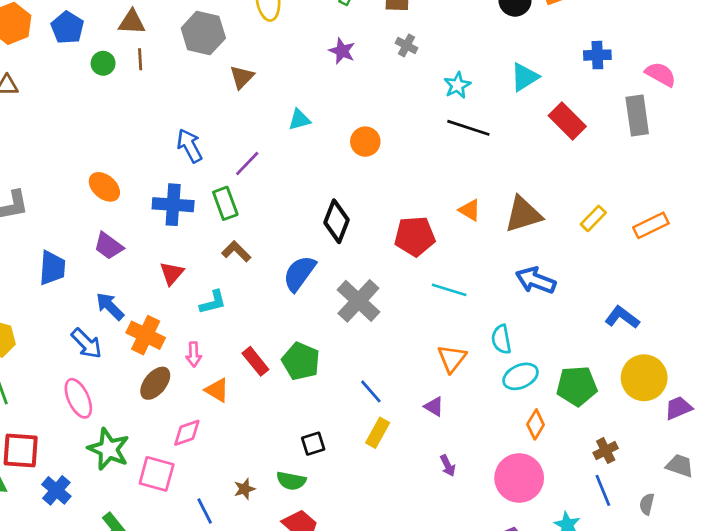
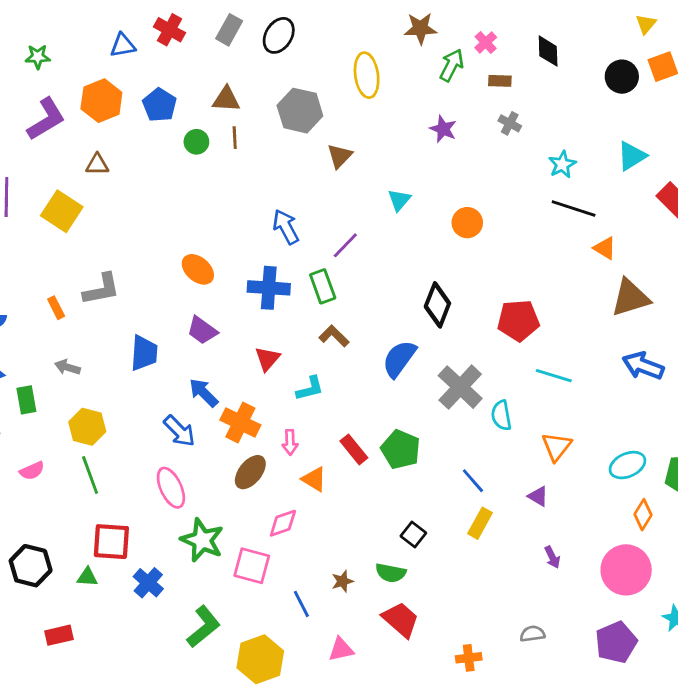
cyan triangle: (299, 120) -> (399, 200), turned -35
orange triangle: (470, 210) -> (605, 248), moved
cyan semicircle: (501, 339) -> (501, 415), moved
black square: (313, 444) -> (413, 535), turned -35

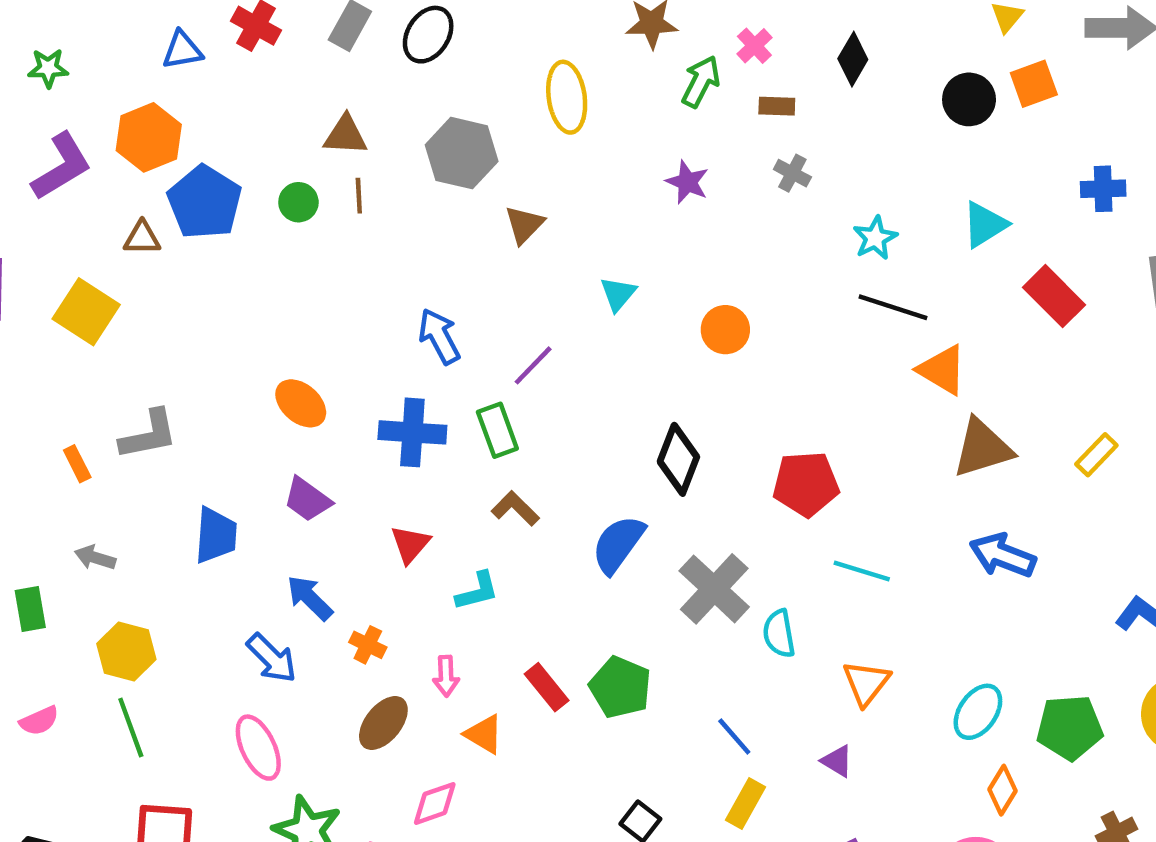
black diamond: (548, 51) -> (853, 59), turned 32
blue pentagon: (160, 105) -> (205, 202), moved, size x1.4
orange triangle: (605, 248) -> (942, 370), size x1.4
orange cross: (240, 423) -> (368, 645), size x0.6
cyan ellipse: (627, 465) -> (978, 712), turned -32

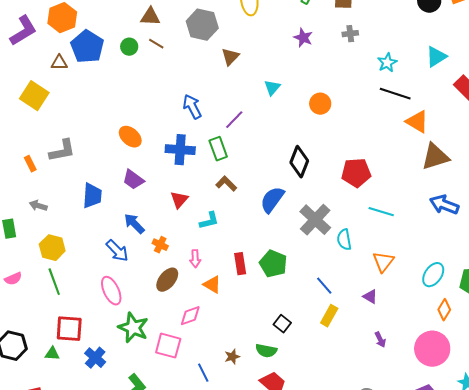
gray cross: (792, 173) -> (350, 34), turned -35
brown line: (359, 196) -> (156, 44), turned -56
red rectangle: (547, 687) -> (240, 264), turned 30

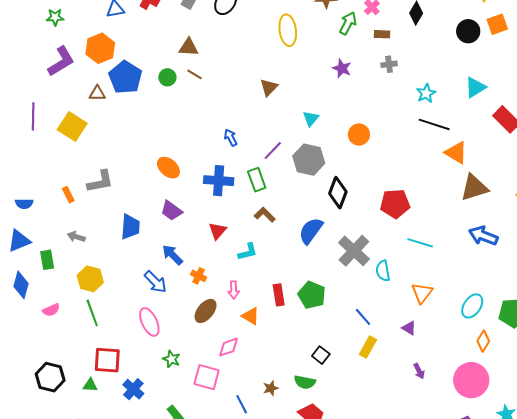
gray hexagon: (202, 25) -> (309, 160), moved
blue arrow: (192, 107) -> (231, 138), size x0.7
green star: (133, 328) -> (171, 359), size x0.6

